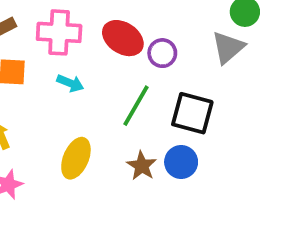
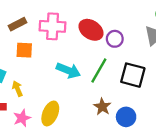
cyan arrow: (70, 83) -> (68, 71), moved, size x1.5
yellow ellipse: (76, 158) -> (50, 113), moved
blue circle: (181, 162) -> (126, 117), moved

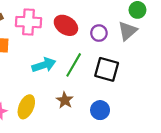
purple circle: (115, 39) -> (99, 33), moved
cyan arrow: (68, 71) -> (44, 65), turned -40
brown star: (102, 107) -> (65, 100), moved

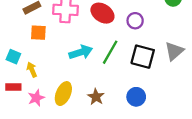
gray triangle: (128, 31) -> (174, 51), moved
brown star: (65, 100) -> (96, 97), moved

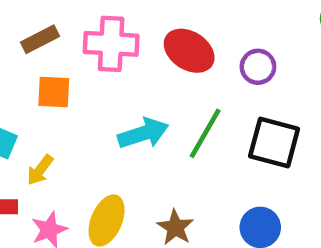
yellow arrow: (32, 70) -> (40, 170), turned -120

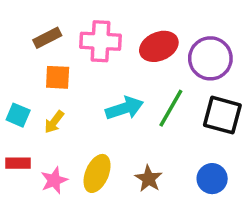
red ellipse: (189, 51) -> (159, 46), turned -57
purple circle: (258, 67) -> (210, 58), size x1.6
yellow arrow: (40, 170) -> (54, 122), moved

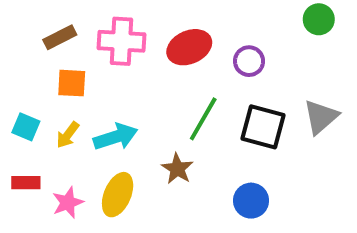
purple circle: (210, 58) -> (249, 61), size x0.6
cyan arrow: (125, 108) -> (116, 137), moved
brown star: (149, 179) -> (177, 169), moved

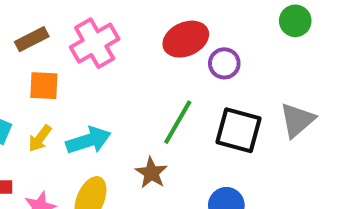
pink cross: (122, 41) -> (95, 43), turned -33
red ellipse: (189, 47) -> (186, 39), moved

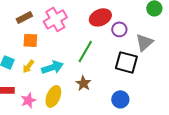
gray triangle: (297, 120) -> (144, 42), moved
green line: (178, 122) -> (85, 51), moved

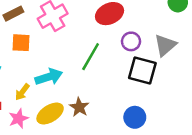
purple circle: (119, 29) -> (131, 41), moved
yellow arrow: (28, 66) -> (22, 92), moved
brown star: (83, 83) -> (79, 107), moved
yellow ellipse: (53, 96) -> (50, 113), turned 35

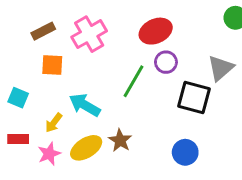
purple circle: (131, 41) -> (166, 62), moved
cyan arrow: (49, 77) -> (85, 105), turned -132

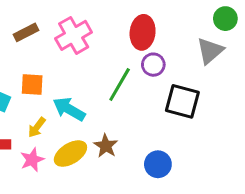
red ellipse: (156, 31) -> (143, 32), turned -60
orange square: (52, 65) -> (32, 85), moved
gray triangle: (221, 68) -> (210, 51), moved
blue circle: (185, 152) -> (158, 164), moved

